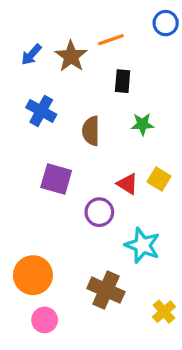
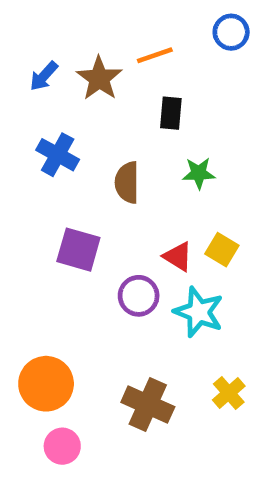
cyan star: (142, 245) -> (199, 312), moved
yellow cross: (164, 312) -> (229, 393), moved

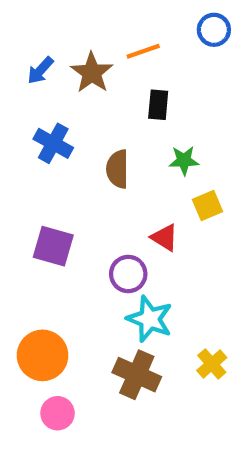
purple square: (78, 250) -> (53, 246), moved
yellow square: (222, 250) -> (207, 205), moved, turned 36
cyan star: (199, 312) -> (150, 319), moved

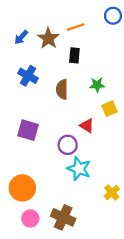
black rectangle: (158, 105) -> (74, 55), moved
brown cross: (137, 375) -> (63, 217), moved

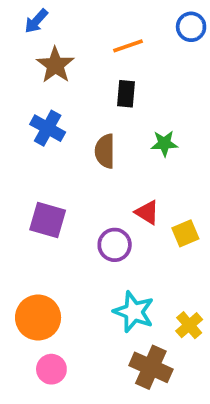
blue arrow: (21, 37) -> (36, 21), moved
brown star: (48, 38) -> (55, 65), moved
yellow square: (110, 109) -> (185, 233), moved
cyan star: (79, 169) -> (134, 312), moved
brown cross: (63, 217) -> (151, 367), moved

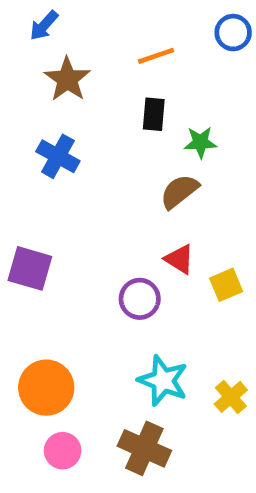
green star: (164, 143) -> (200, 142), moved
brown semicircle: (105, 151) -> (179, 191), moved, turned 52
purple square: (48, 220) -> (30, 268), moved
brown cross: (151, 367) -> (144, 448), moved

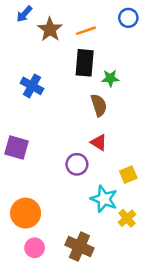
brown star: (67, 79) -> (50, 29), moved
black rectangle: (154, 114) -> (85, 63), size x1.5
brown semicircle: (179, 191) -> (99, 105), turned 110
yellow square: (226, 285) -> (128, 175), moved
cyan star: (163, 381) -> (104, 199), moved

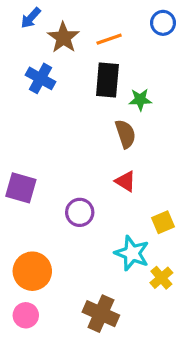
blue cross: (32, 86) -> (40, 78), moved
purple circle: (77, 164) -> (80, 212), moved
pink circle: (35, 248) -> (26, 315), moved

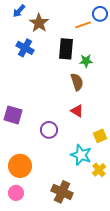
orange line: (109, 39) -> (83, 25), moved

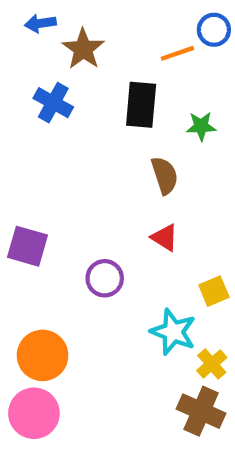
blue arrow: (19, 11) -> (40, 23), turned 40
green star: (86, 61) -> (201, 126), moved
brown cross: (62, 192) -> (201, 411), moved
pink circle: (16, 193) -> (34, 413), size x1.5

